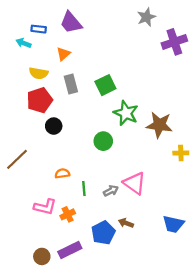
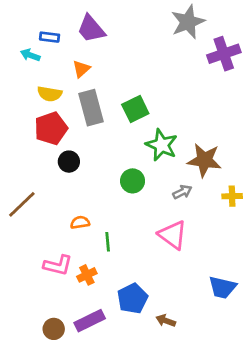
gray star: (146, 17) -> (188, 22), size x1.4
gray rectangle: (71, 84) -> (91, 108), size x1.4
gray arrow: (111, 191) -> (182, 192), moved
brown arrow: (126, 223) -> (166, 321), moved

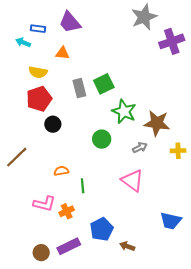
orange triangle: (81, 69) -> (62, 53), turned 48
gray rectangle: (91, 108) -> (79, 88), moved, size x0.7

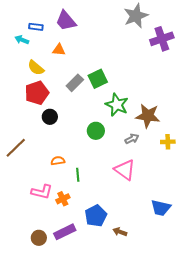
yellow semicircle: (38, 72) -> (36, 68), turned 30
gray rectangle: (79, 88) -> (75, 83), turned 60

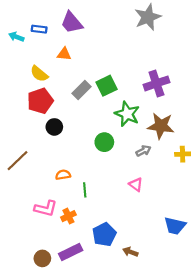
purple cross: (162, 39) -> (156, 83), moved
cyan arrow: (22, 40) -> (16, 37), moved
pink triangle: (125, 170) -> (136, 185), size x0.6

